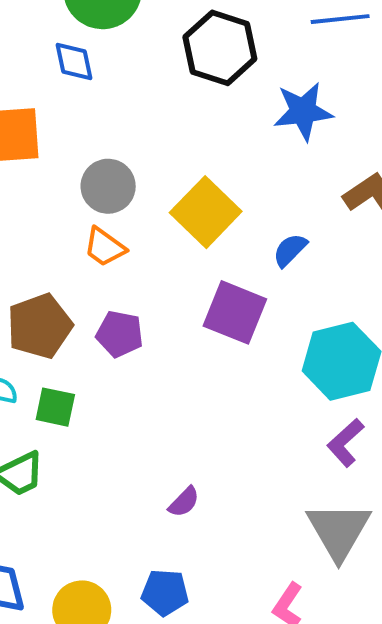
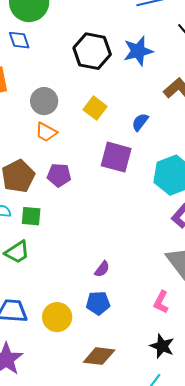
black hexagon: (220, 48) -> (92, 51), moved
yellow square: (206, 212) -> (95, 108), size x0.7
purple semicircle: (184, 502) -> (102, 269), moved

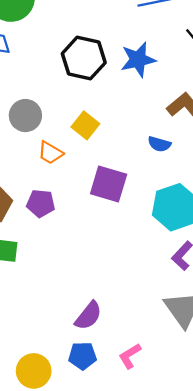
blue semicircle: (140, 122) -> (159, 144), moved, turned -114
orange trapezoid: (46, 132) -> (50, 153), moved
purple semicircle: (102, 269) -> (88, 316), size x1.5
pink L-shape: (161, 302) -> (130, 356), moved, turned 30

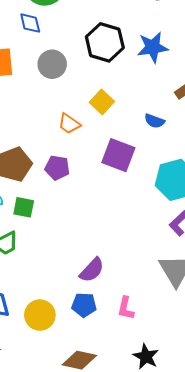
gray circle: (25, 116) -> (52, 64), moved
blue semicircle: (159, 144) -> (154, 121), moved
pink L-shape: (130, 356) -> (126, 308), turned -50

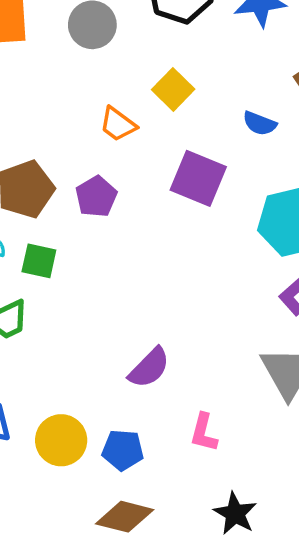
purple pentagon: (57, 168) -> (96, 197), turned 30
blue pentagon: (84, 305) -> (123, 450), moved

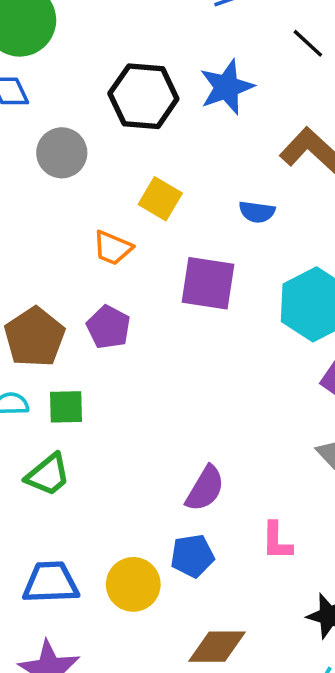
blue pentagon: (123, 450) -> (192, 556), moved

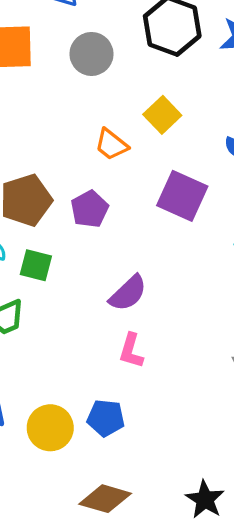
purple semicircle: (205, 489) -> (128, 293), moved
pink L-shape: (277, 541) -> (131, 351), moved

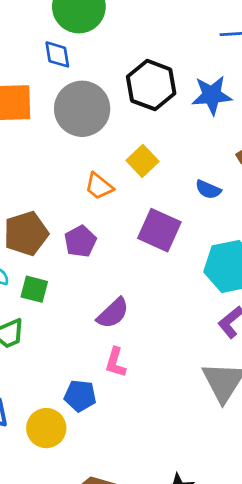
gray circle: (91, 54) -> (82, 109), size x1.5
blue pentagon: (106, 418) -> (80, 396), moved

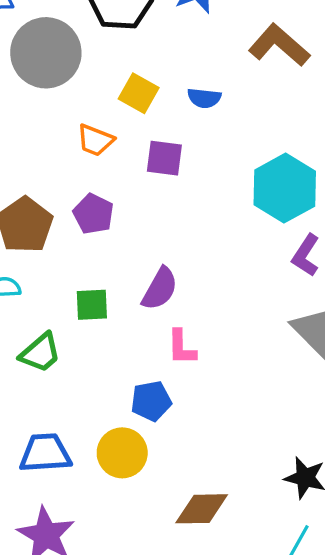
blue semicircle: (208, 190) -> (204, 98), moved
purple square: (159, 230) -> (164, 158), moved, size x0.7
green square: (34, 289) -> (92, 305), moved

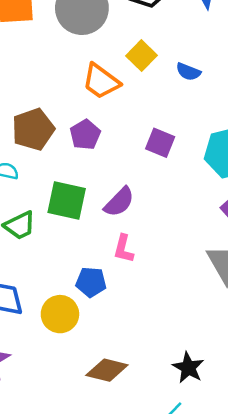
orange trapezoid: (95, 140) -> (101, 81), size x1.4
purple square: (164, 158) -> (160, 143), moved
green square: (92, 305) -> (67, 200), size x1.5

